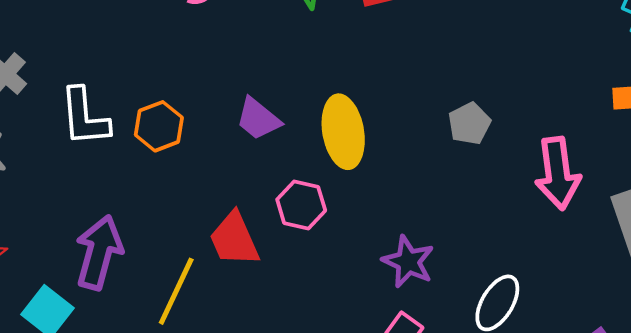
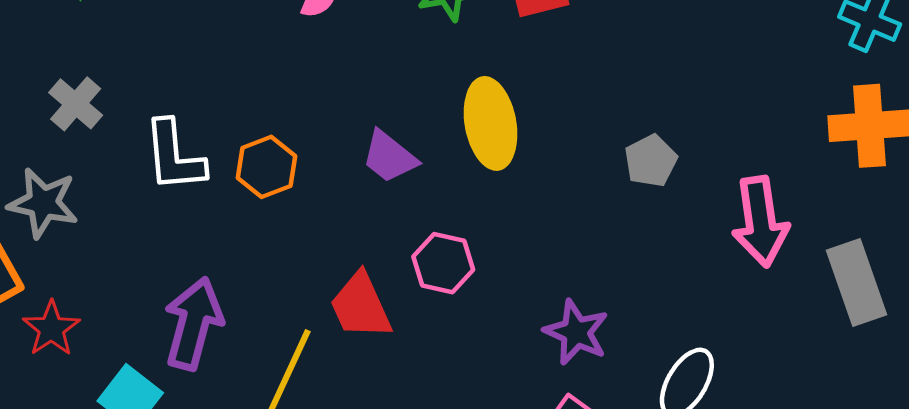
yellow ellipse: (343, 132) -> (491, 123), moved

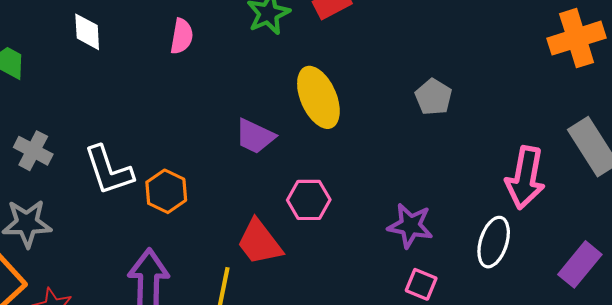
orange hexagon: (266, 167) -> (166, 191), moved
pink arrow: (760, 222) -> (525, 178), moved, turned 32

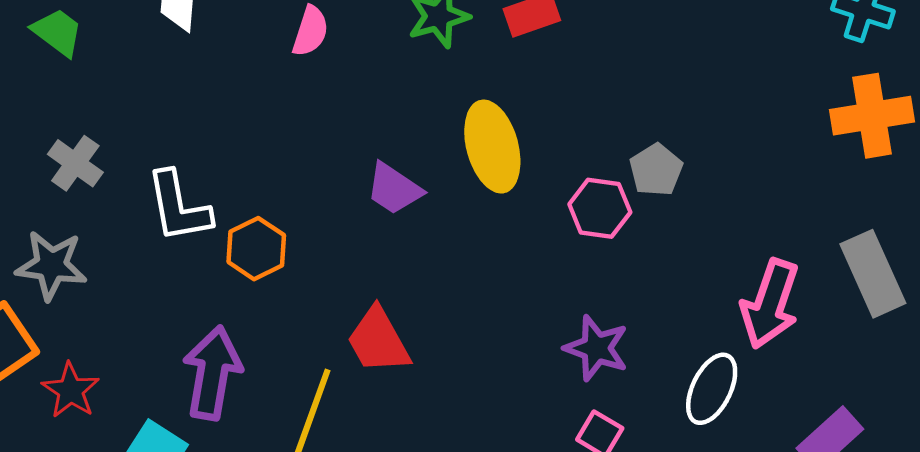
pink hexagon: (309, 200) -> (600, 208), moved

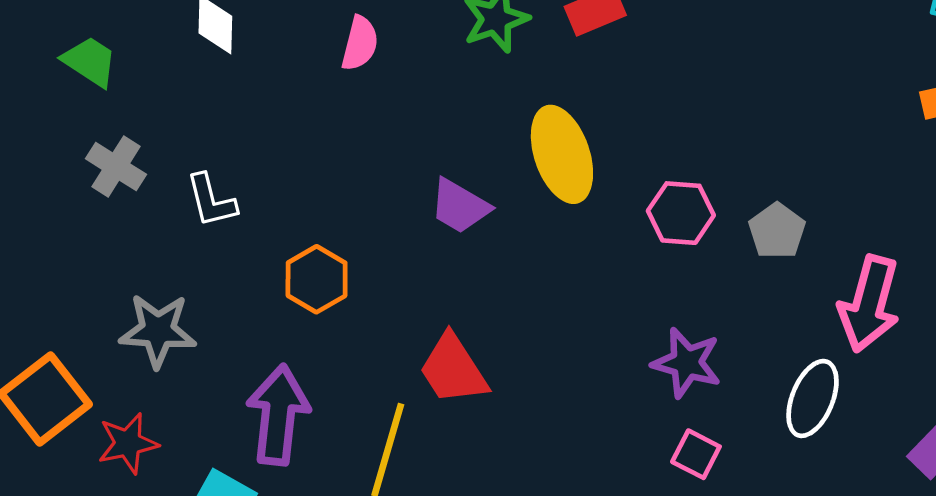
gray cross: (75, 163) -> (116, 167), moved
gray pentagon: (656, 170) -> (777, 231), moved
white L-shape: (179, 207) -> (211, 201), moved, size x0.7
gray star: (51, 265) -> (158, 331), moved
red star: (71, 390) -> (128, 443), turned 30

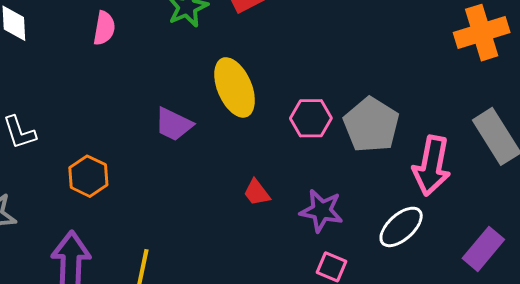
gray pentagon: (777, 231) -> (371, 125), size x1.6
red trapezoid: (453, 369) -> (257, 193), moved, size x0.6
white ellipse: (813, 398) -> (401, 227), turned 30

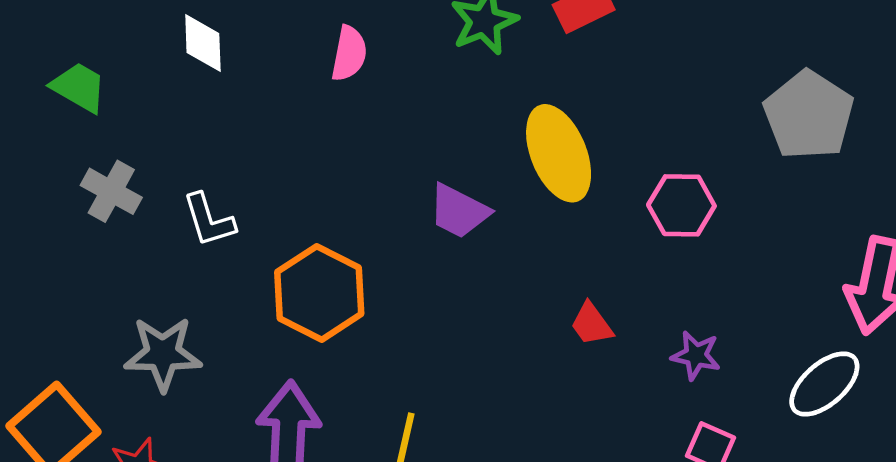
gray pentagon: (371, 125) -> (809, 115), moved
orange hexagon: (88, 176) -> (319, 293), size x1.4
purple star: (321, 211) -> (696, 355), size x0.7

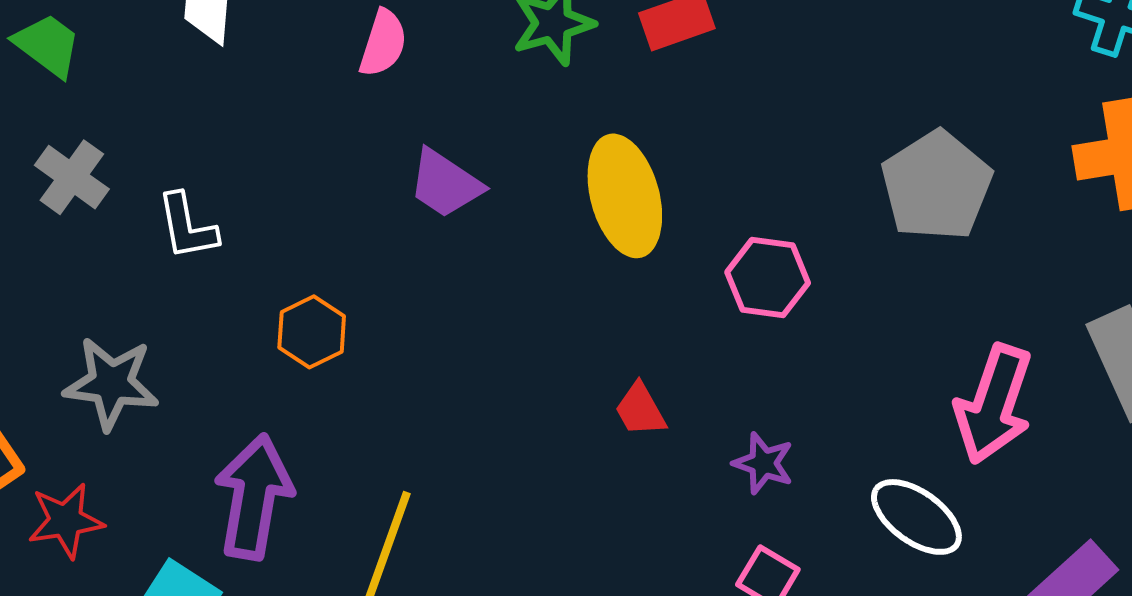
purple trapezoid: (459, 211) -> (445, 184), moved
orange hexagon: (319, 293) -> (312, 332), size x0.6
white ellipse: (824, 384) -> (916, 517), turned 70

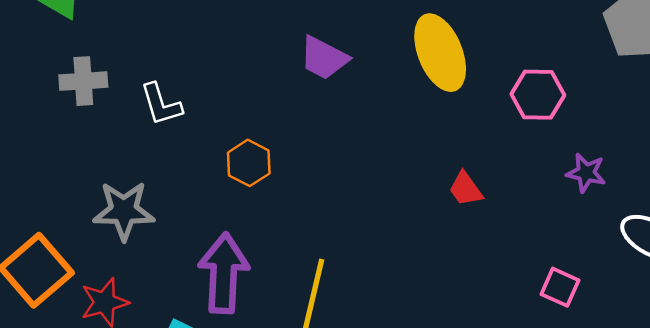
gray cross: (72, 177) -> (83, 81), turned -33
purple star: (763, 463) -> (586, 173), moved

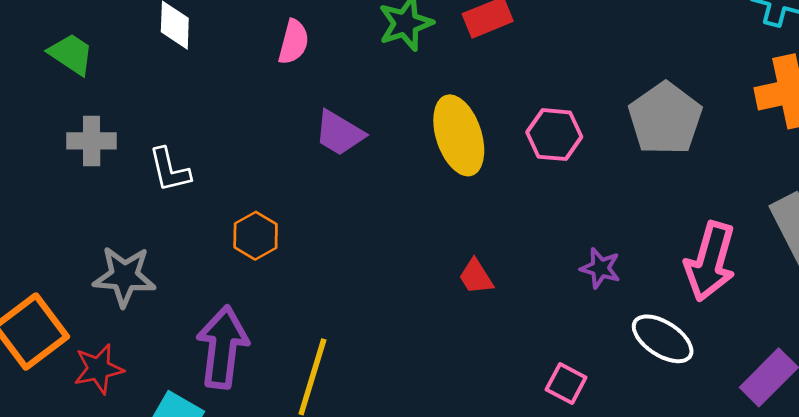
pink hexagon: (538, 95) -> (554, 135), moved

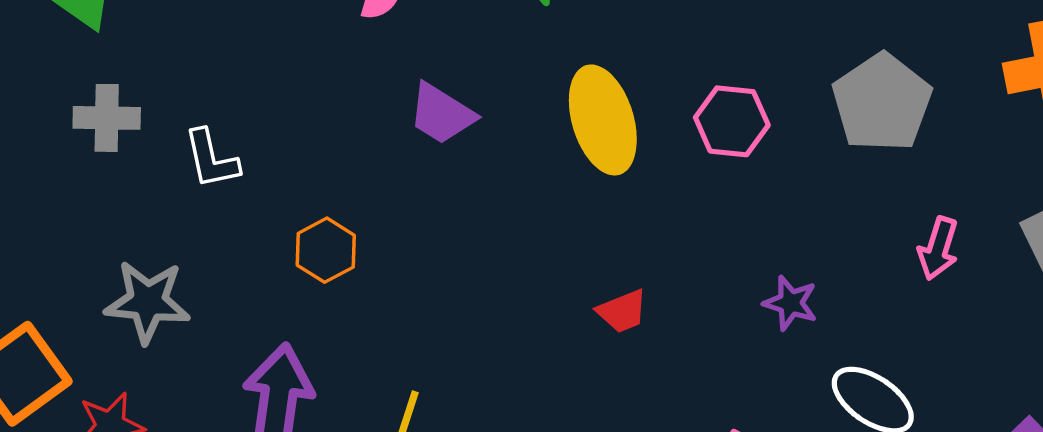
pink arrow: (710, 261) -> (938, 248), moved, size x0.6
red trapezoid: (476, 277) -> (622, 311), turned -81

